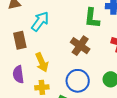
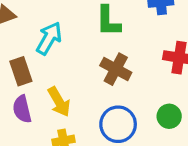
green L-shape: (92, 18) -> (108, 21), moved
purple semicircle: (18, 74) -> (22, 109), moved

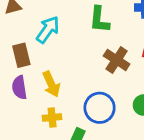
brown cross: (116, 69) -> (117, 60), moved

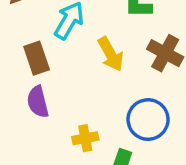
yellow arrow: (51, 84) -> (111, 54), moved

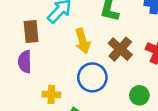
blue circle: (148, 120) -> (92, 77), moved

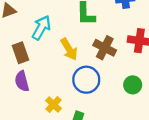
yellow cross: (51, 94) -> (53, 105), turned -35

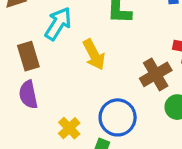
brown cross: (105, 48) -> (156, 74), moved, turned 30
blue circle: (86, 80) -> (118, 117), moved

